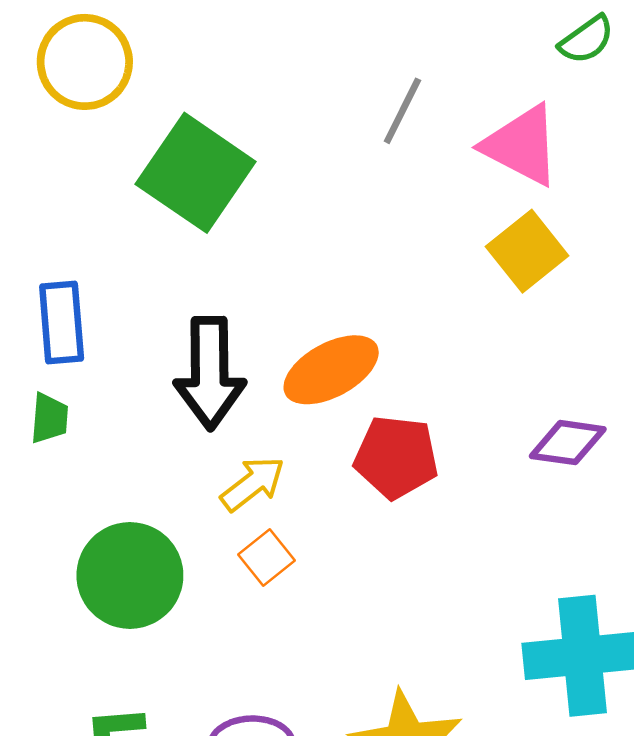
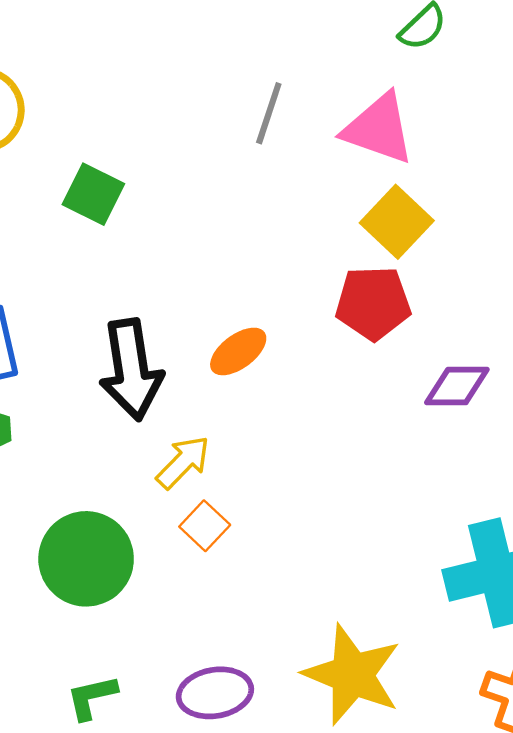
green square: (196, 173) -> (93, 194), size x0.6
orange ellipse: (331, 370) -> (238, 351), size x0.7
red pentagon: (396, 457) -> (373, 303), moved

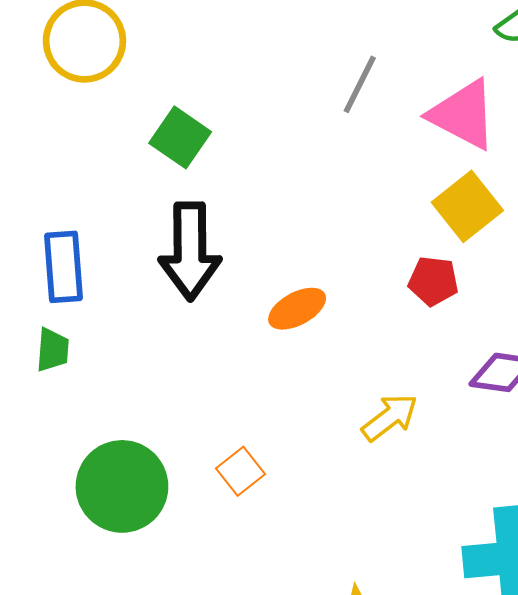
red pentagon: (373, 303) -> (433, 281), size x0.7
black arrow: (131, 370) -> (190, 251), moved
yellow arrow: (183, 462) -> (390, 417), moved

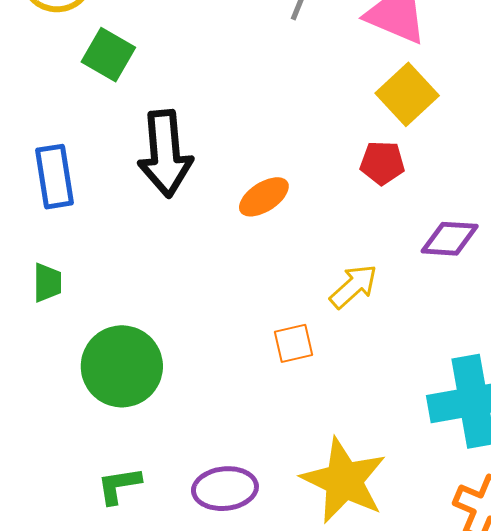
green square: (180, 137) -> (108, 55), moved
green trapezoid: (53, 350) -> (47, 283), moved
orange square: (240, 471) -> (293, 343), moved, turned 30

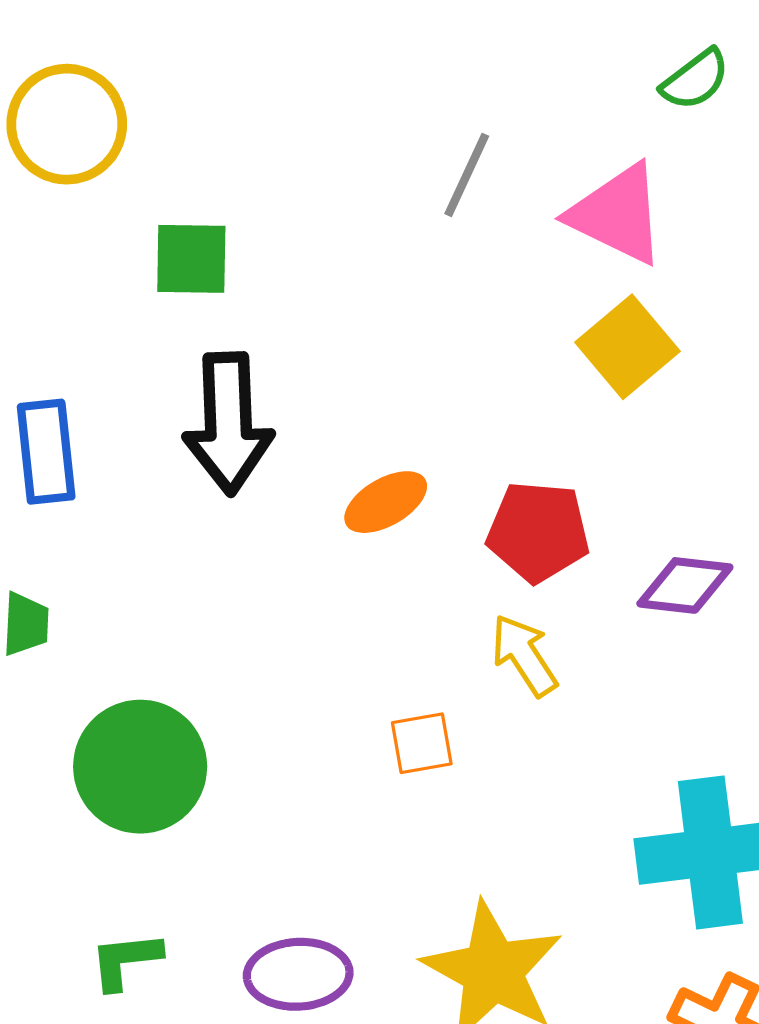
green square: (108, 55) -> (191, 259), moved, turned -32
red pentagon: (382, 163) -> (538, 532), moved, size x1.4
yellow arrow: (353, 286) -> (524, 655), turned -84

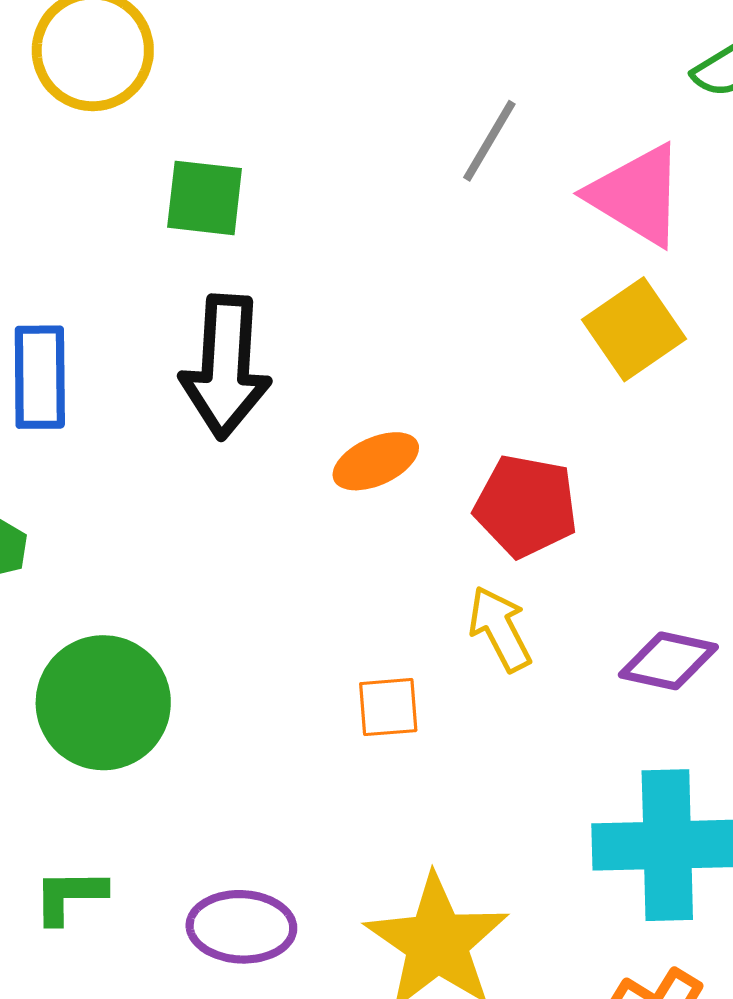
purple diamond: (685, 585) -> (668, 661), moved

